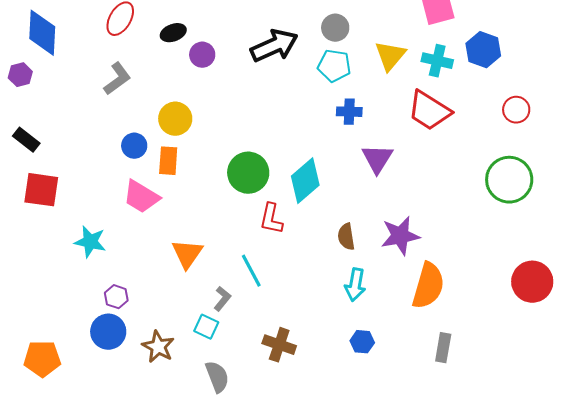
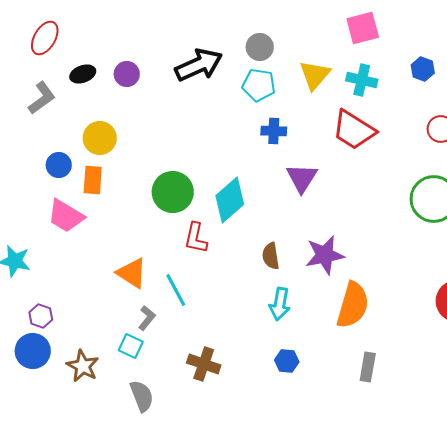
black ellipse: (173, 33) -> (83, 74), moved
blue hexagon: (483, 50) -> (423, 69), moved, size x0.7
orange triangle: (187, 254) -> (132, 273), moved, turned -32

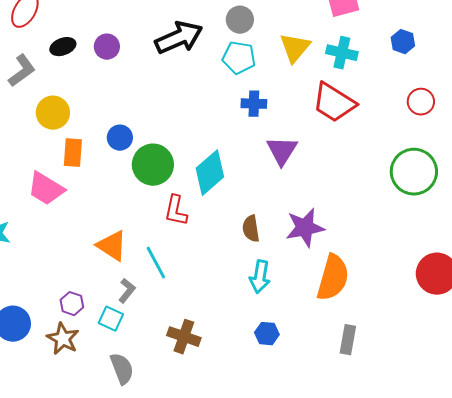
yellow circle: (100, 138) -> (53, 113), moved
blue circle: (59, 165) -> (120, 138), moved
purple hexagon: (41, 316) -> (72, 304), moved

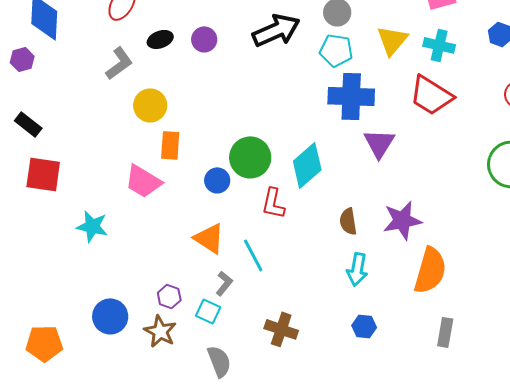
blue cross: (254, 104) -> (351, 96), size x1.8
blue circle: (120, 138) -> (217, 180), moved

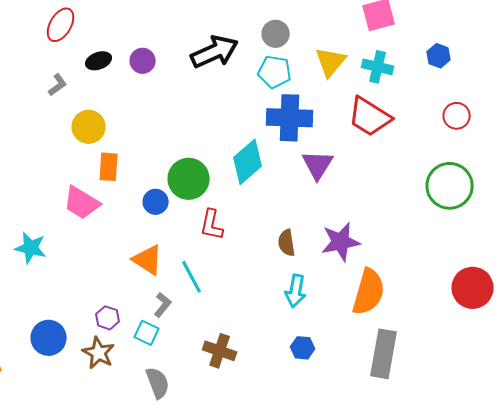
gray L-shape: (119, 63) -> (58, 85), size x0.7
cyan diamond: (307, 165) -> (248, 162), moved
gray rectangle: (445, 332) -> (384, 354), size x1.6

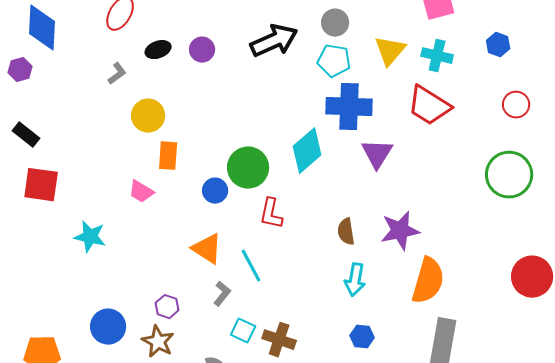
pink trapezoid: (82, 203) -> (141, 192), size x0.7
cyan square: (147, 333) -> (243, 331), moved

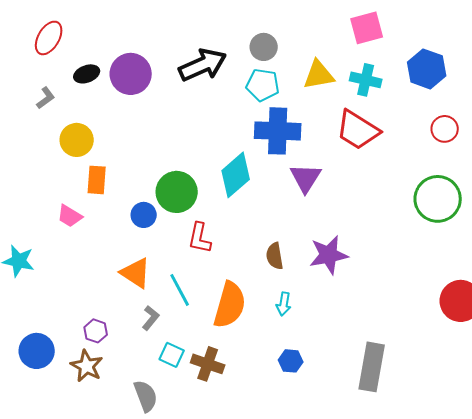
blue hexagon: (498, 45) -> (427, 69), size x1.6
purple circle: (202, 50) -> (131, 74), size x1.6
yellow triangle: (390, 51) -> (319, 75), turned 40
cyan arrow: (355, 280) -> (284, 304), size x0.7
orange semicircle: (428, 281) -> (230, 305), moved

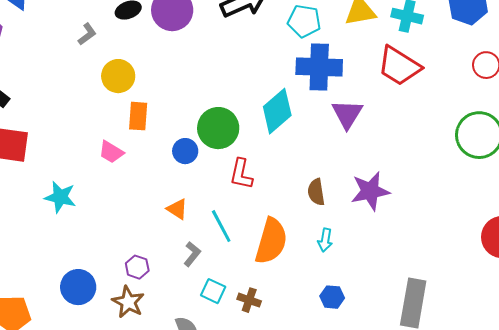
orange triangle: (136, 273) -> (177, 209), size x0.7
brown cross: (208, 364) -> (249, 300), size x0.7

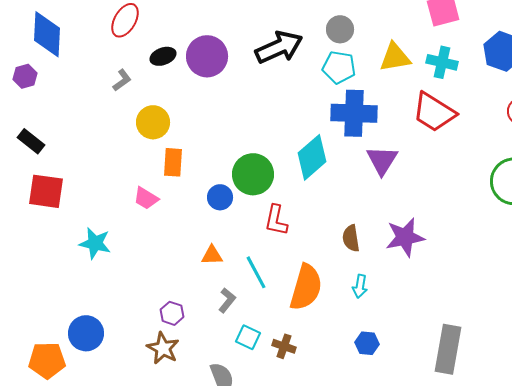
orange triangle: (177, 209) -> (212, 255), turned -35
blue circle: (78, 287) -> (86, 333), moved

